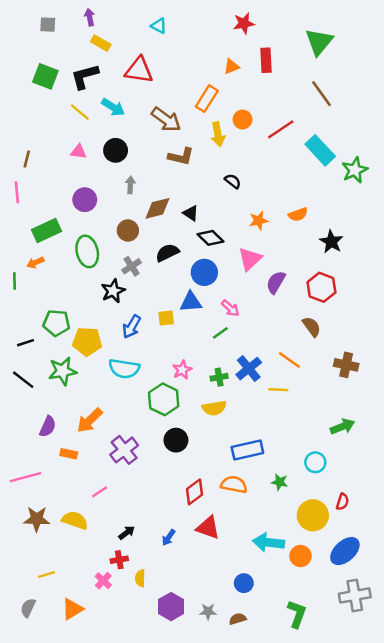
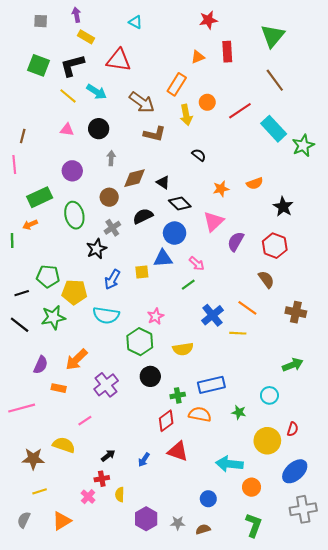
green cross: (219, 377) -> (178, 395), moved
brown star: (37, 519) -> (33, 459), moved
orange circle: (301, 556) -> (252, 487), moved

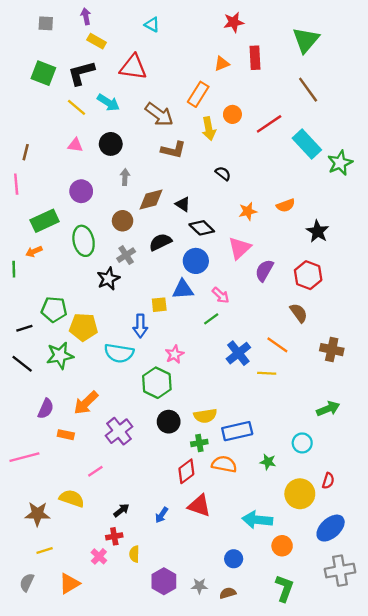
blue arrow: (112, 279) -> (140, 326), moved, turned -30
yellow semicircle: (183, 349) -> (205, 416), moved

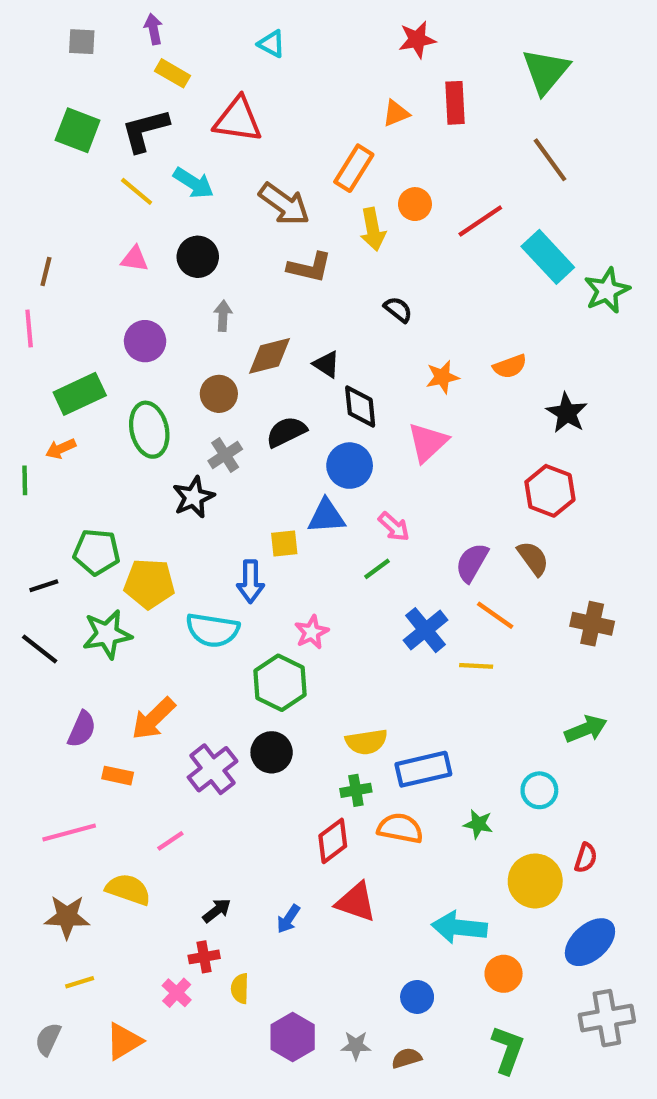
black diamond: (202, 228) -> (360, 407), turned 40
purple semicircle: (264, 270) -> (472, 563), moved
black circle: (169, 422) -> (272, 752), moved
pink line: (24, 457) -> (69, 832), moved

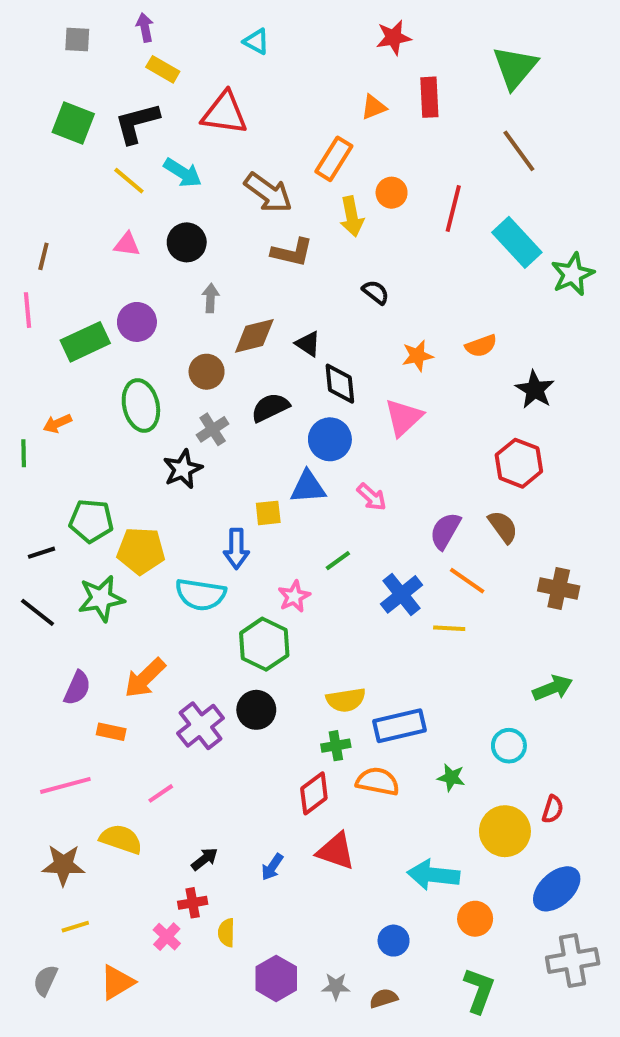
red line: (480, 221) -> (453, 209), turned -42
green rectangle: (80, 394) -> (85, 342), moved
green line: (377, 569) -> (338, 561), moved

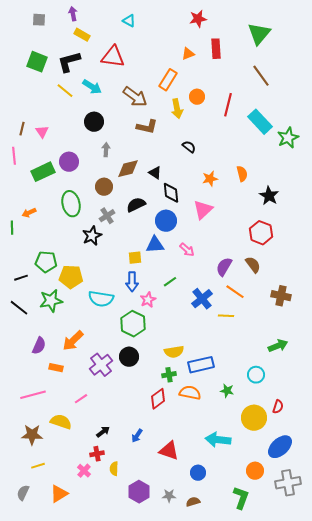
pink triangle: (127, 244) -> (42, 132), moved, turned 48
orange semicircle: (481, 346) -> (242, 174), turned -84
blue arrow: (236, 549) -> (132, 282), moved
red triangle: (336, 851) -> (169, 451), moved
orange circle: (475, 919) -> (255, 471), moved

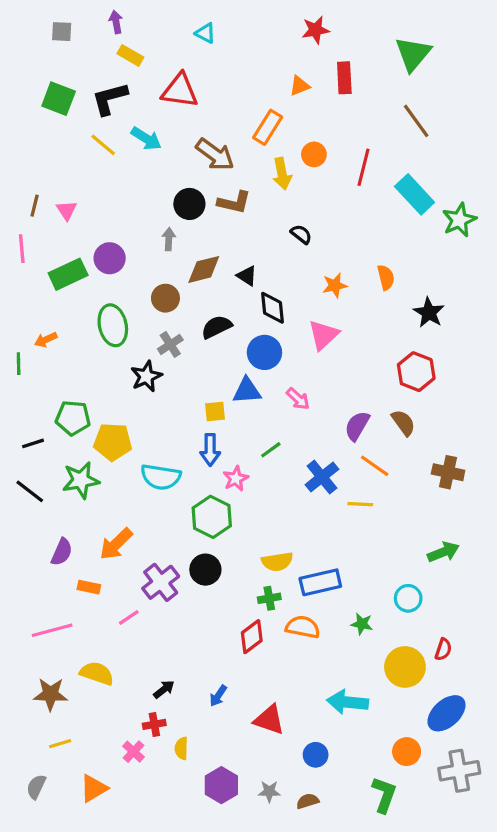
black circle: (94, 122) -> (189, 204), moved
pink line: (81, 399) -> (129, 617), moved

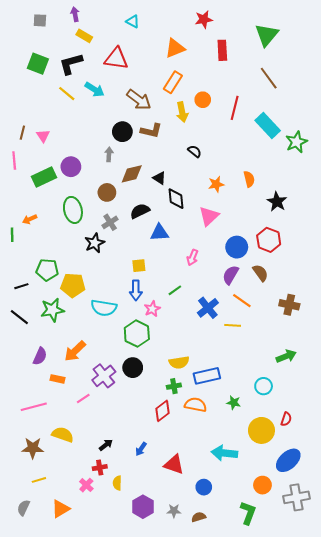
orange triangle: (300, 86) -> (175, 48), moved, size x1.5
blue circle: (264, 352) -> (237, 247), moved
blue triangle: (247, 391) -> (159, 233), moved
pink arrow: (298, 399) -> (192, 257), turned 70

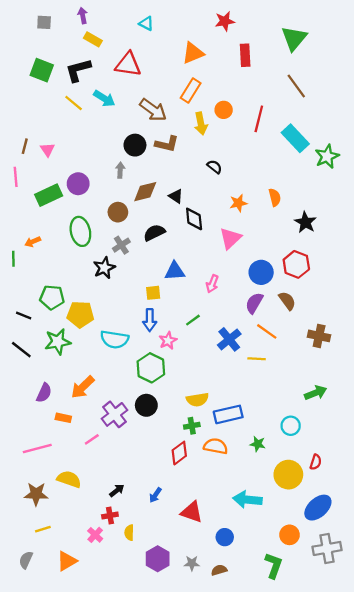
blue triangle: (159, 233) -> (175, 271), moved
black line: (21, 286) -> (24, 316), turned 40

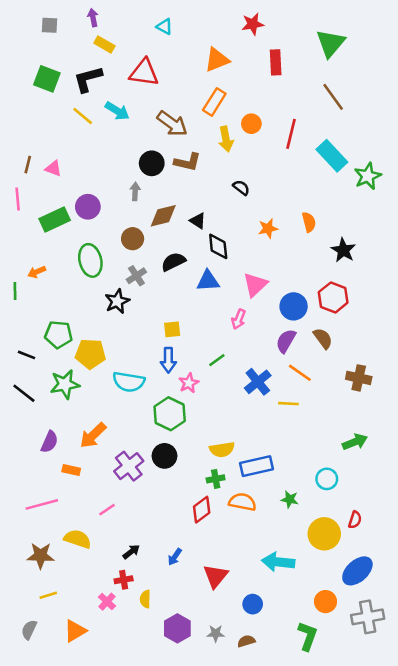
pink triangle: (47, 150) -> (53, 168), turned -35
pink triangle: (230, 238) -> (255, 285), moved
blue triangle: (175, 271) -> (208, 281), moved
pink line: (92, 439) -> (107, 510), moved
red triangle: (192, 512) -> (216, 576), turned 50

